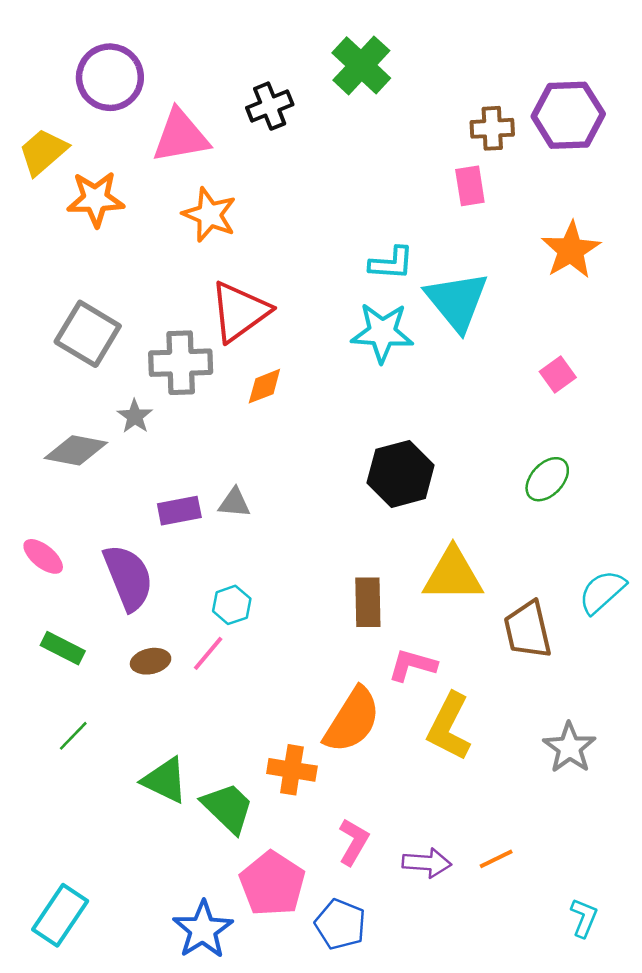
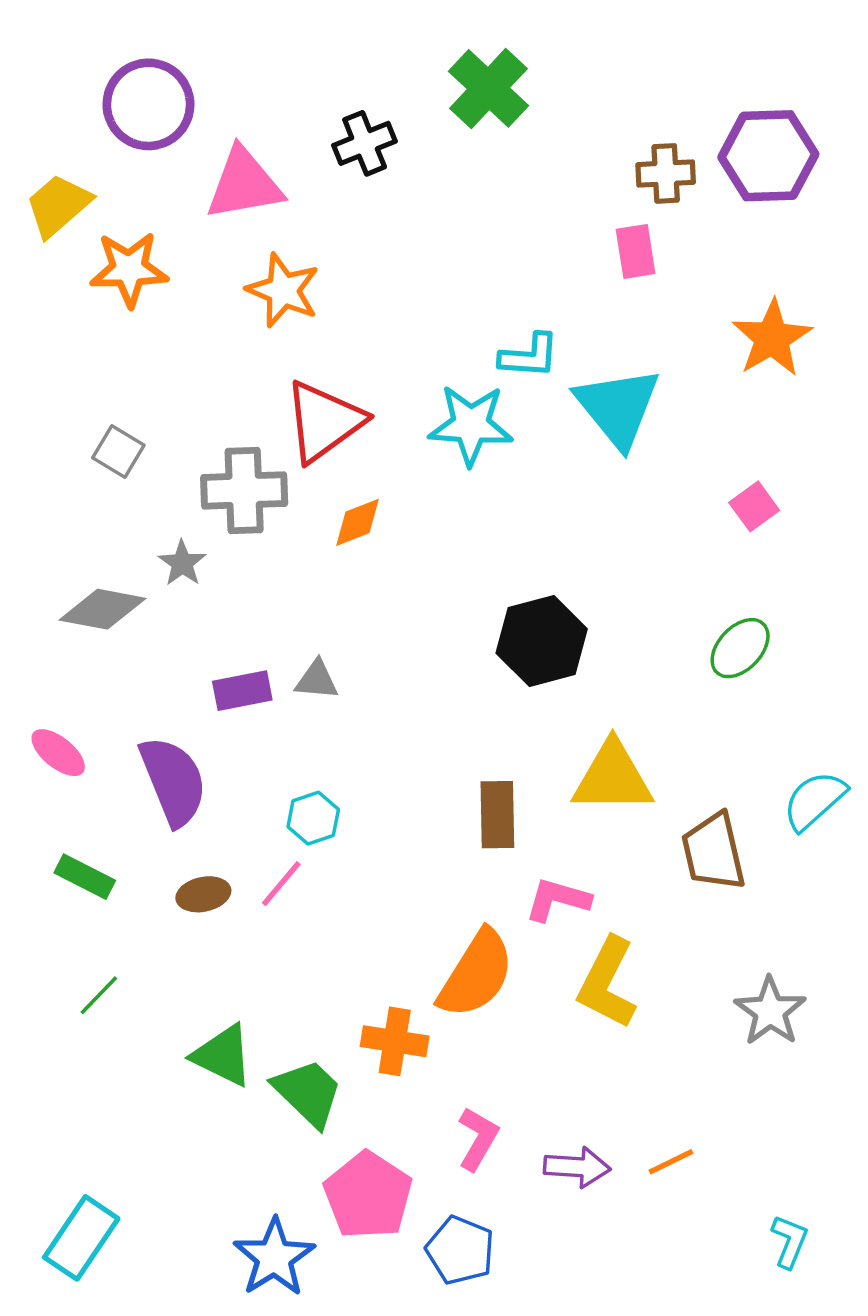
cyan star: (382, 333) -> (471, 425), moved
gray square: (88, 334) -> (118, 452), size x0.6

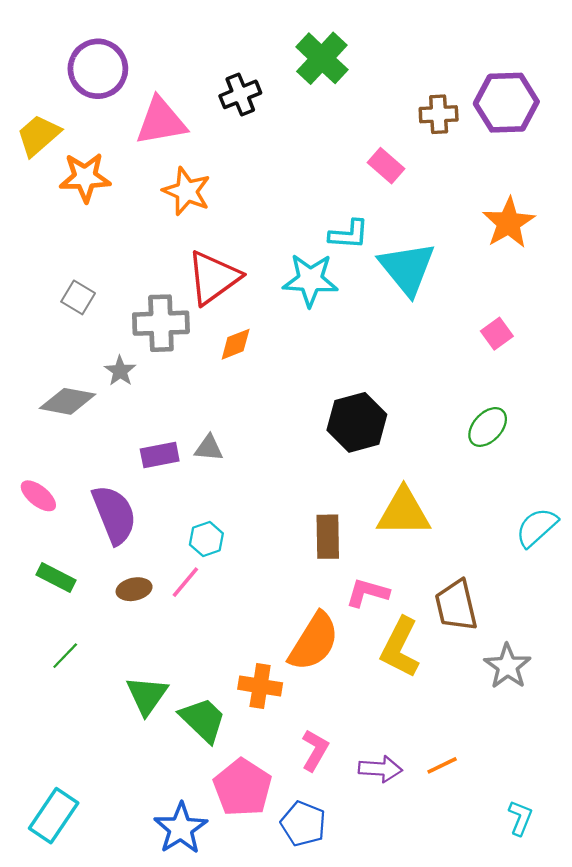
pink rectangle: (636, 251) -> (386, 166), moved, turned -40
brown trapezoid: (713, 852) -> (456, 606), moved
green triangle: (223, 1055) -> (147, 695), turned 39

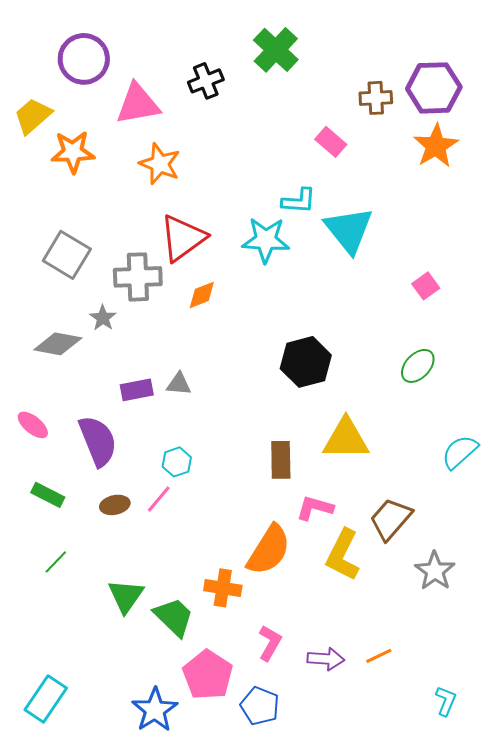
orange star: (509, 223) -> (436, 146), moved
gray square: (78, 297) -> (67, 255), size x1.6
brown trapezoid: (456, 606) -> (391, 519), turned 54

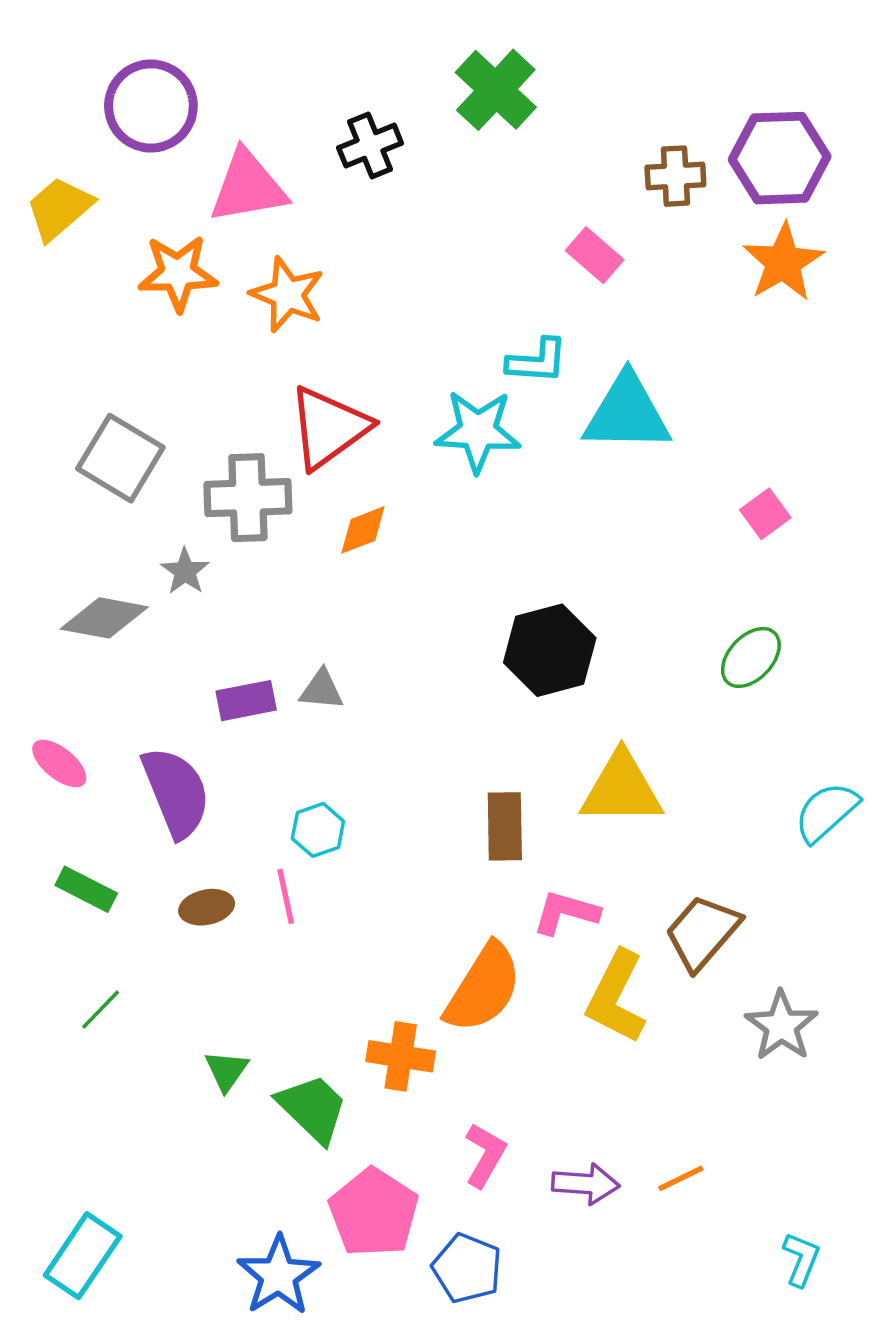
orange star: (73, 152) -> (178, 273), moved
cyan triangle: (349, 230) -> (627, 413), turned -50
pink line: (159, 499) -> (286, 896), turned -52
green triangle: (126, 596) -> (226, 1071), size x0.7

